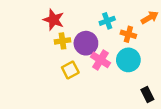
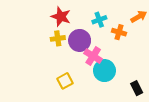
red star: (54, 20) -> (61, 17), moved
cyan circle: (128, 60) -> (104, 71), moved
yellow square: (70, 70) -> (65, 81), moved

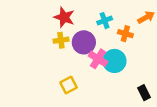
cyan circle: (104, 71) -> (114, 61), moved

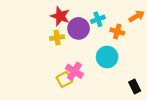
purple circle: (84, 42) -> (78, 28), moved
pink cross: (98, 59) -> (74, 71), moved

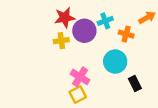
red star: (60, 16) -> (65, 18), turned -30
yellow square: (64, 79) -> (78, 94), moved
black rectangle: (135, 87) -> (135, 84), moved

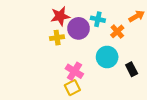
cyan cross: (105, 21) -> (98, 19), turned 32
orange cross: (126, 34) -> (117, 31), turned 32
black rectangle: (135, 84) -> (132, 69), moved

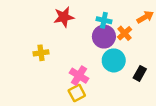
purple circle: (78, 28) -> (104, 37), moved
yellow cross: (57, 38) -> (41, 53), moved
black rectangle: (132, 69) -> (140, 73), turned 56

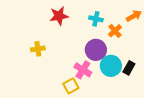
purple circle: (104, 37) -> (96, 50), moved
cyan circle: (114, 60) -> (111, 66), moved
pink cross: (79, 76) -> (83, 70), moved

